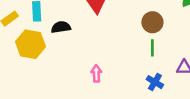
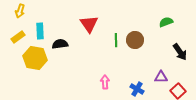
green line: (152, 48) -> (116, 40), moved
pink arrow: (96, 73) -> (105, 82), moved

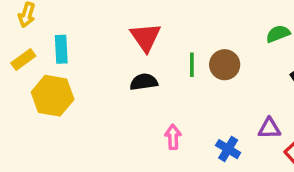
black semicircle: (60, 44) -> (144, 82), moved

